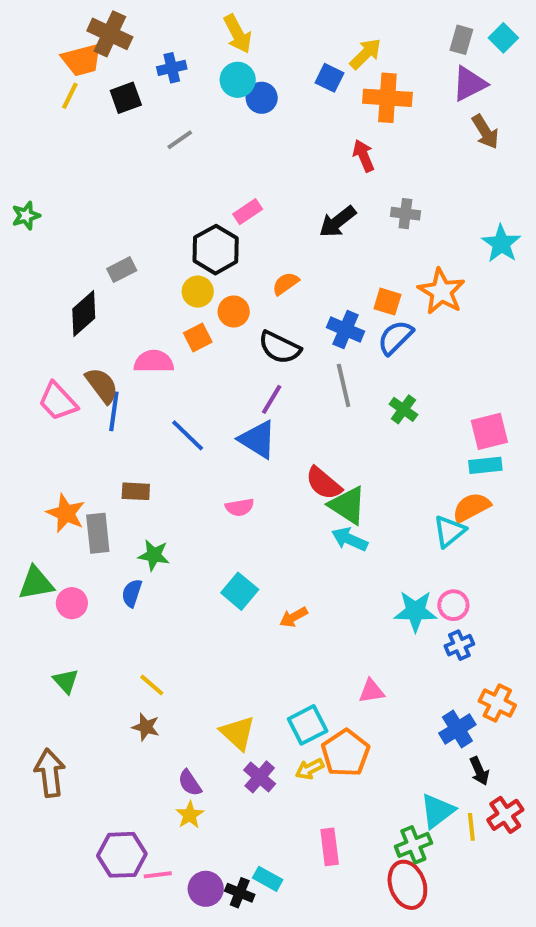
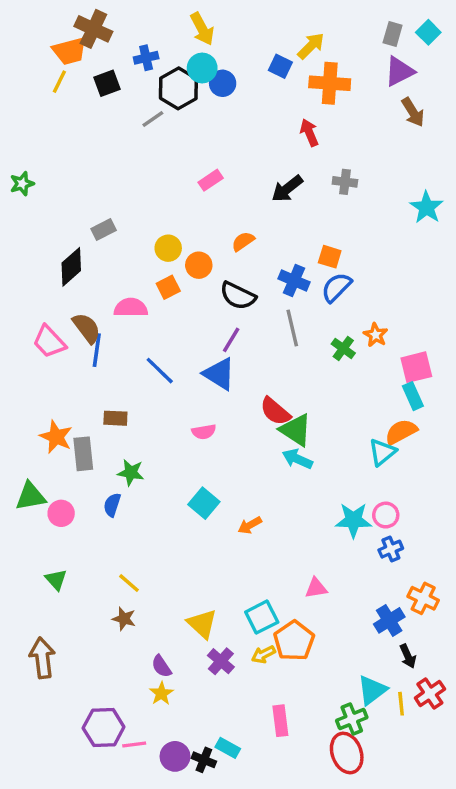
black hexagon: (216, 250) -> (178, 88), moved
orange star: (441, 292) -> (376, 335), moved, size x0.6
cyan rectangle: (485, 465) -> (413, 396), turned 72

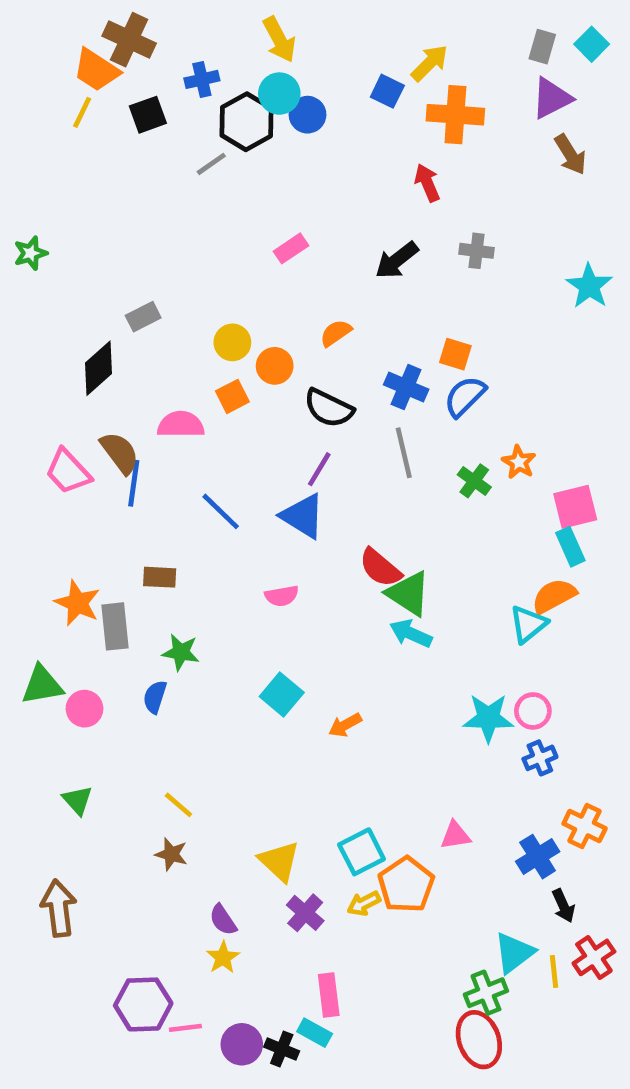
orange trapezoid: (70, 51) -> (96, 70), turned 48
pink triangle: (316, 588) -> (455, 835), moved
pink rectangle: (280, 721) -> (329, 995), moved

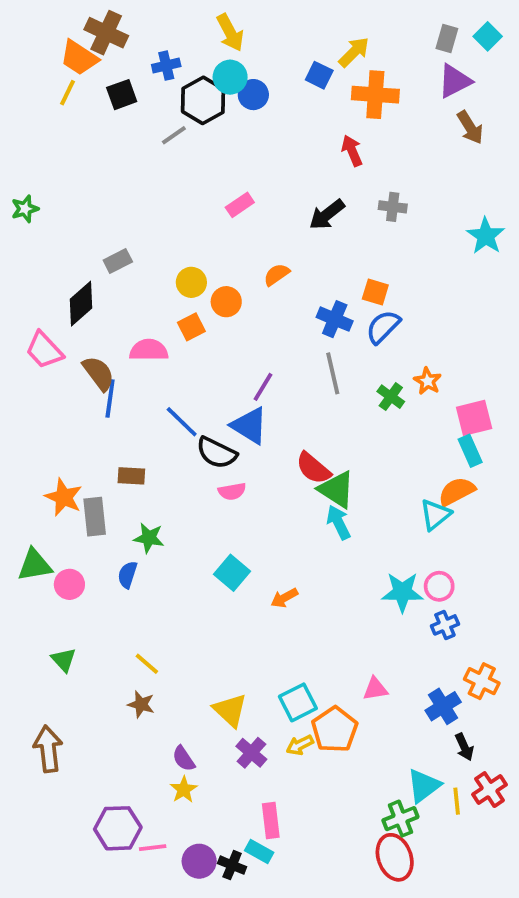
black semicircle: (329, 408) -> (217, 453), moved
pink trapezoid: (68, 472) -> (44, 350), moved
cyan arrow: (411, 633) -> (339, 522), turned 40

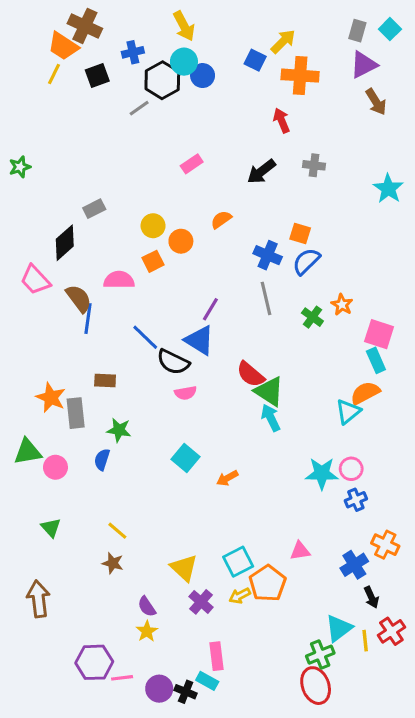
pink square: (474, 418) -> (379, 334), turned 32

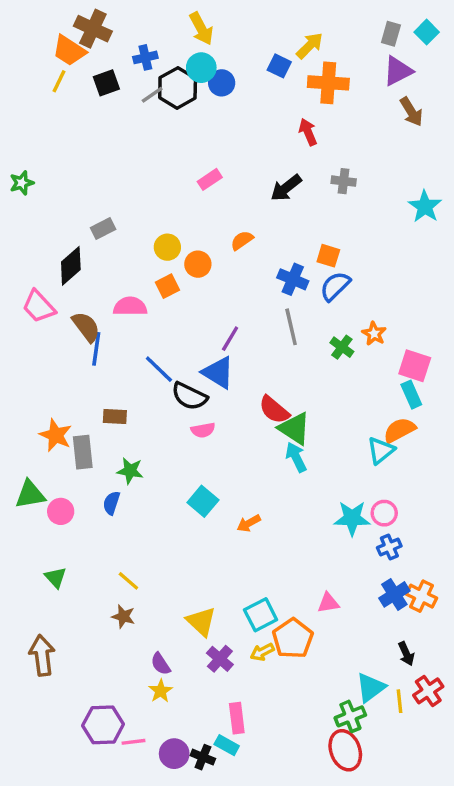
gray line: (139, 108) -> (152, 95), moved
blue cross: (354, 565) -> (394, 594), moved

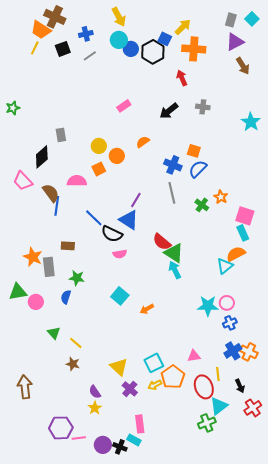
black hexagon: (178, 88) -> (153, 52), moved
gray rectangle: (103, 229) -> (61, 135), turned -72
green triangle: (56, 577) -> (54, 333), moved
yellow line: (399, 701) -> (218, 374), moved
red ellipse: (345, 750) -> (204, 387), moved

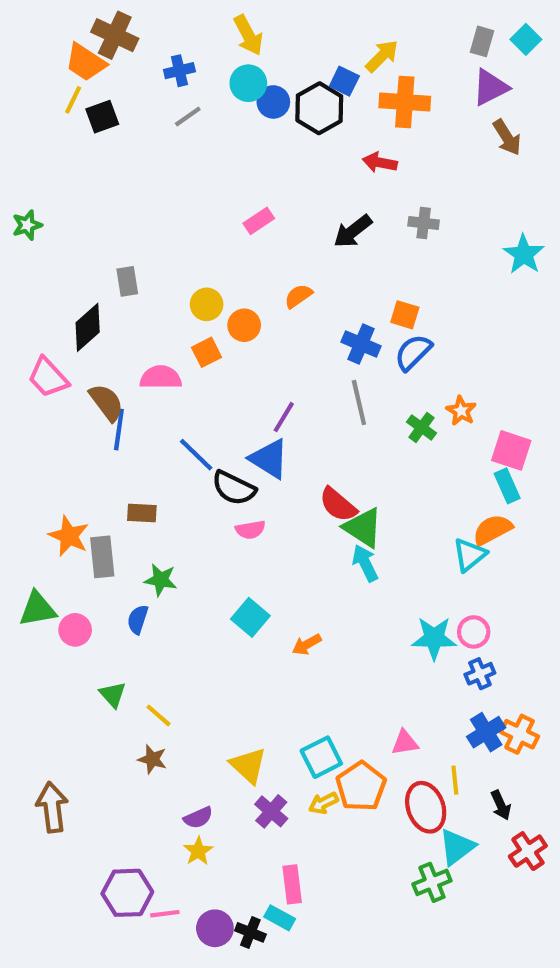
black square: (63, 49) -> (102, 117), moved
red arrow: (182, 78) -> (380, 162), turned -56
purple semicircle: (95, 392) -> (198, 818), turned -80

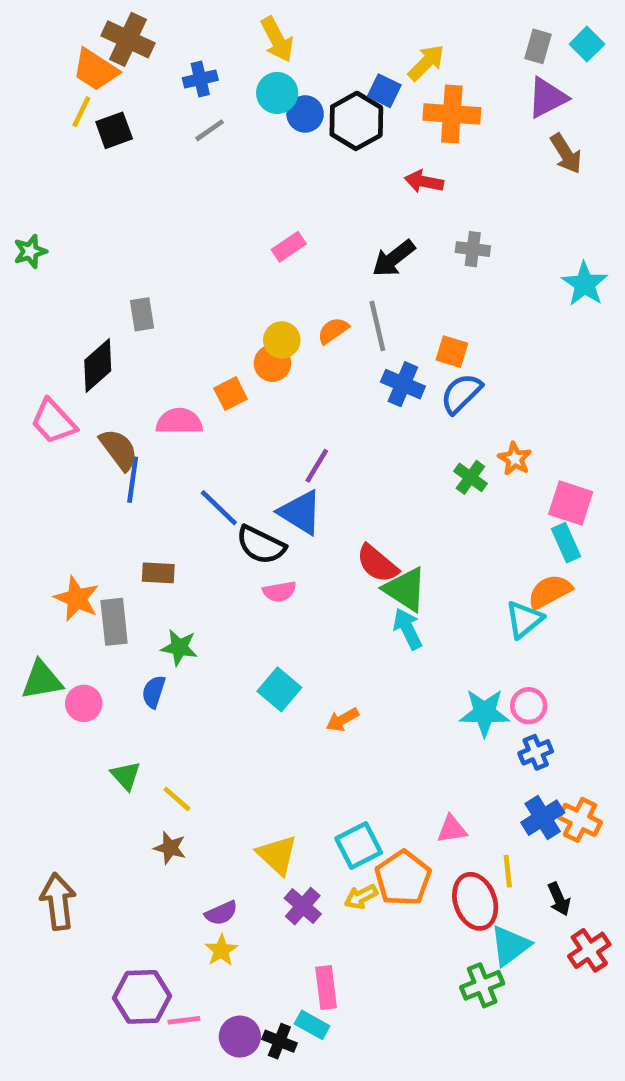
yellow circle: (207, 304) -> (282, 340), moved
gray line: (359, 402) -> (377, 326), moved

